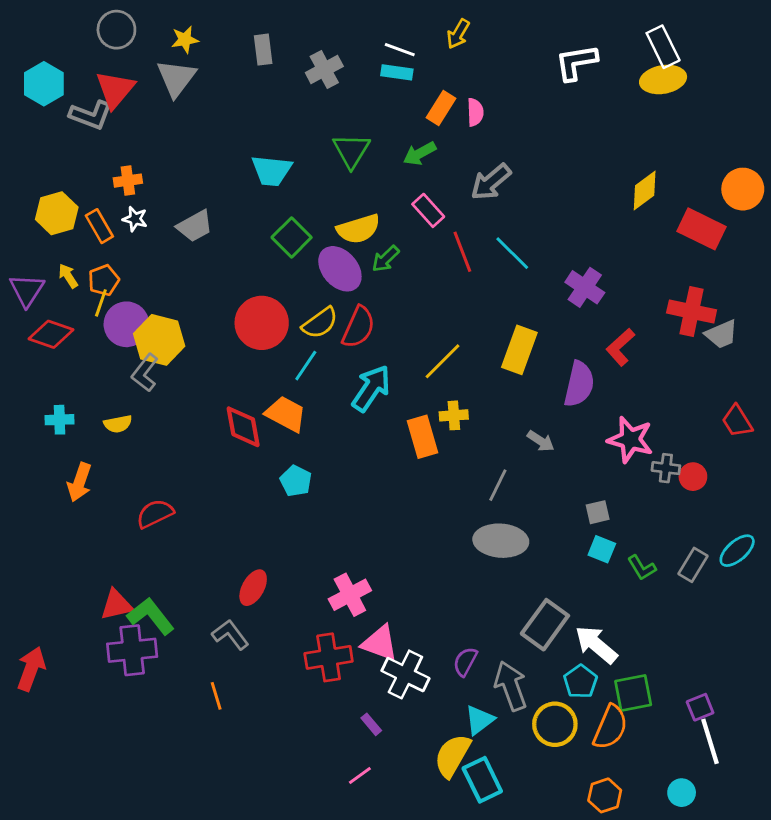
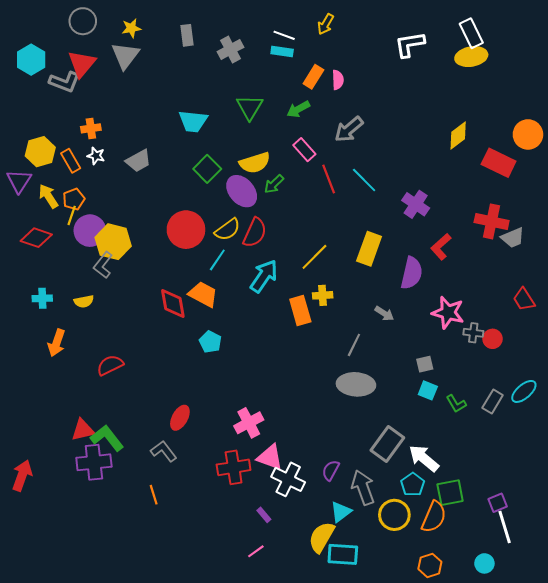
yellow arrow: (68, 276) -> (48, 196), size x1.4
purple triangle: (27, 290) -> (19, 181), moved
cyan rectangle: (482, 780) -> (343, 554), turned -60

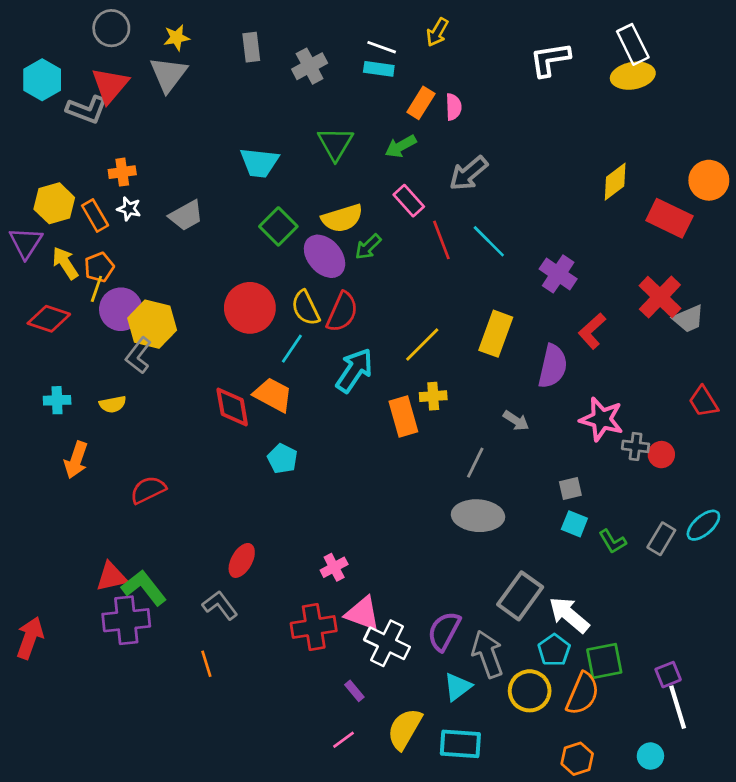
red cross: (492, 221) -> (660, 297), turned 32
yellow semicircle: (227, 230) -> (306, 308), turned 100
pink cross: (249, 423) -> (334, 567), size x0.7
purple semicircle: (331, 470) -> (444, 631), size x1.4
yellow semicircle: (322, 537) -> (405, 729), moved

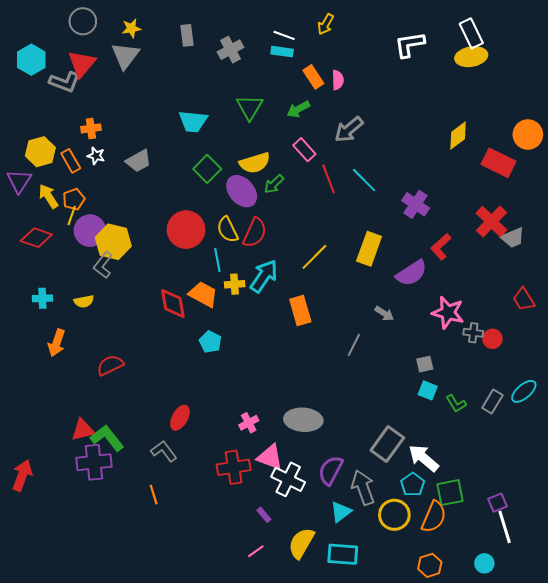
orange rectangle: (421, 103) -> (313, 77), turned -65
cyan line: (292, 349) -> (217, 260), turned -45
purple semicircle: (553, 366) -> (412, 273), turned 44
yellow cross: (433, 396) -> (235, 284), moved
gray ellipse: (478, 516) -> (303, 420), moved

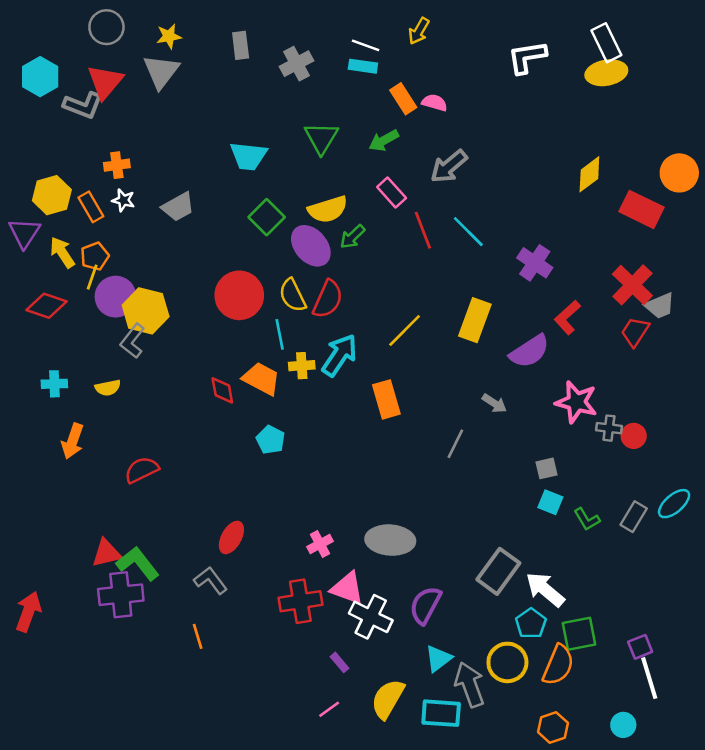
pink semicircle: (338, 80) -> (435, 103), turned -72
red trapezoid: (524, 299) -> (635, 332), moved, turned 65
red diamond: (173, 303) -> (222, 390), size x0.7
gray arrow: (363, 487) -> (470, 685), moved

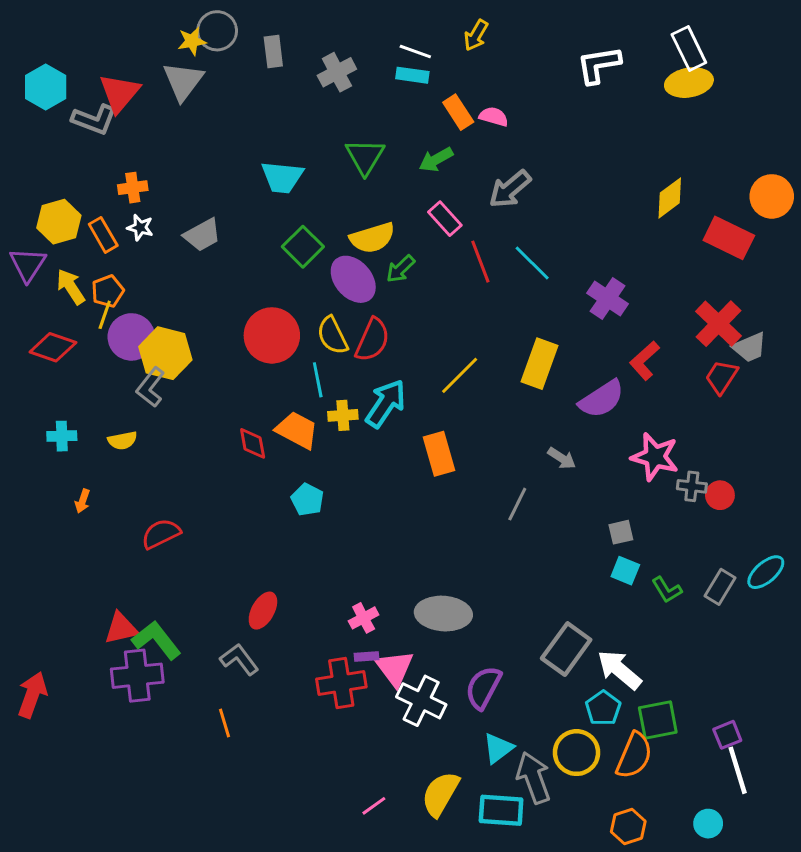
gray circle: (106, 27) -> (217, 31), moved
orange arrow: (73, 441) -> (83, 501), size x0.6
pink triangle: (347, 588) -> (395, 668), turned 33
purple rectangle: (339, 662) -> (366, 656), moved, turned -54

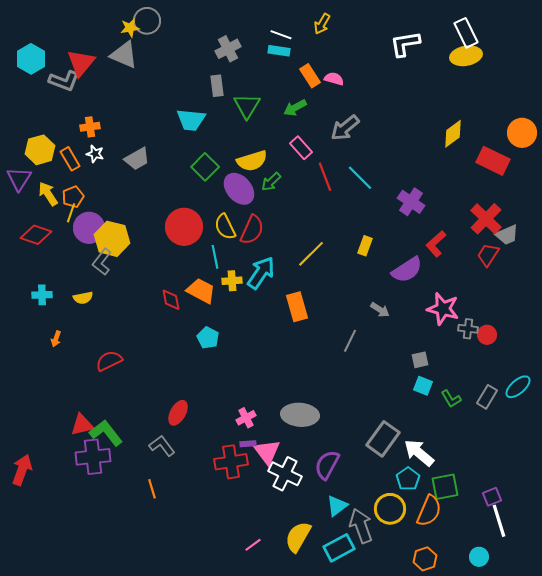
gray rectangle: (273, 52) -> (217, 86), moved
gray triangle: (183, 81) -> (124, 55), turned -44
yellow rectangle: (540, 364) -> (365, 246), size x0.6
cyan rectangle: (501, 810) -> (339, 548), turned -32

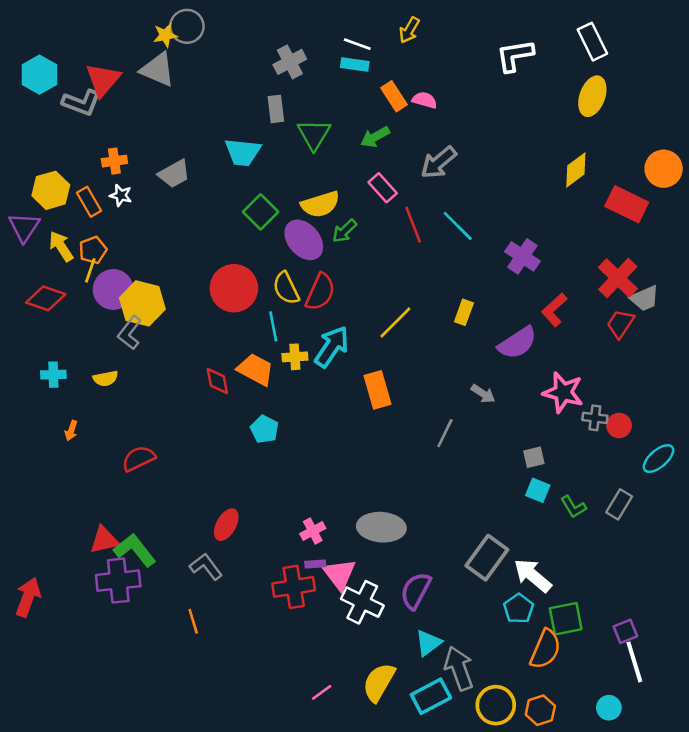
yellow ellipse: (466, 56) -> (592, 96), moved, turned -60
gray trapezoid: (137, 159) -> (174, 174), moved
cyan ellipse: (518, 387) -> (658, 459), moved
yellow circle: (390, 509) -> (496, 705), moved

